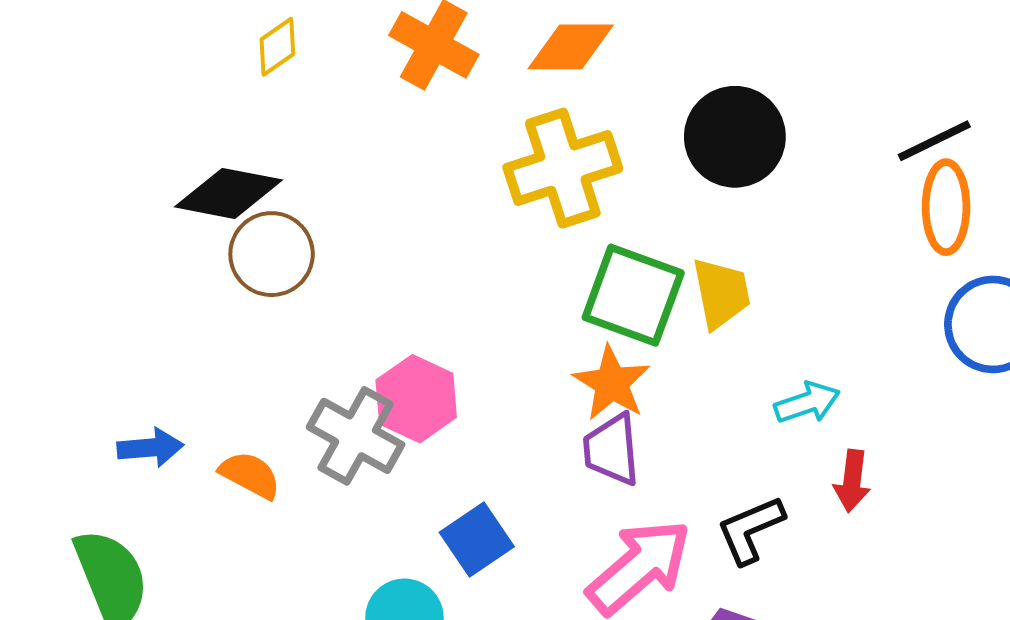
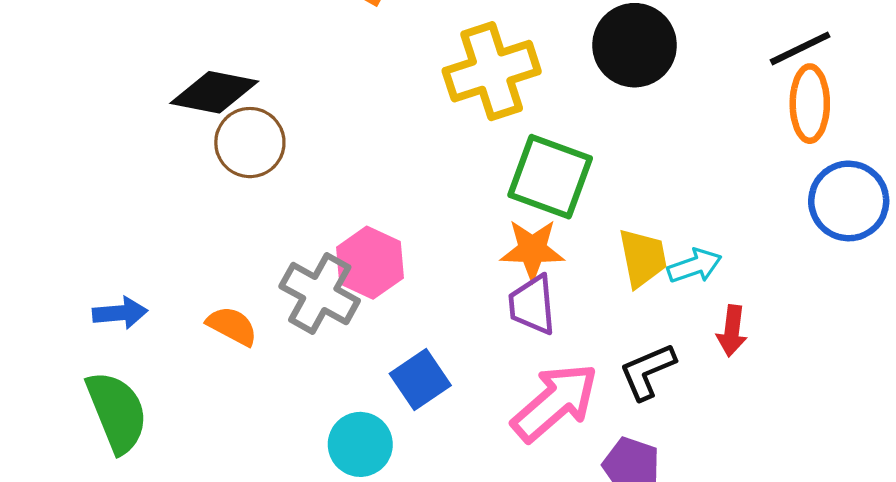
yellow trapezoid: (721, 293) -> (643, 258), moved
orange star: (612, 383) -> (532, 250), turned -30
blue arrow: (150, 448) -> (120, 313), moved

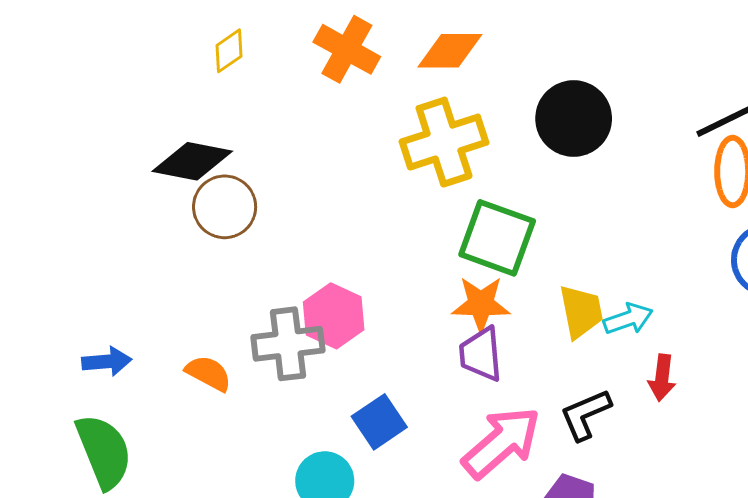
gray cross: (320, 293) -> (288, 344), turned -36

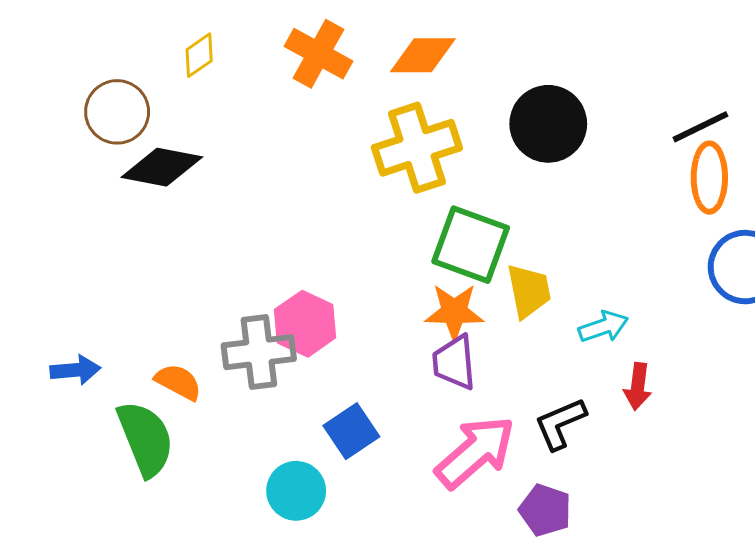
brown circle: (225, 207) -> (117, 112), moved
yellow trapezoid: (581, 311) -> (529, 291), moved
green semicircle: (104, 451) -> (145, 439), moved

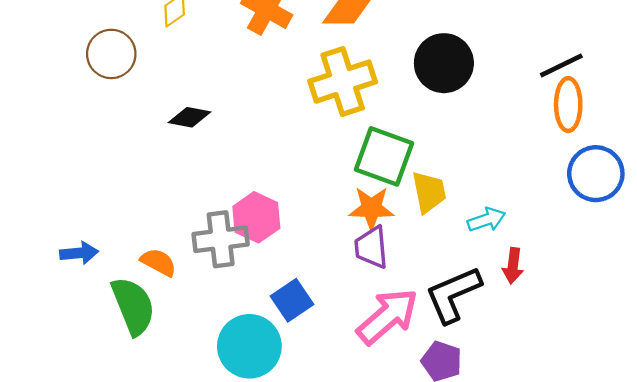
black diamond: (162, 167) -> (190, 117), moved, size x0.7
black L-shape: (560, 424) -> (453, 294), size x1.4
cyan circle: (296, 491) -> (249, 346), size x1.4

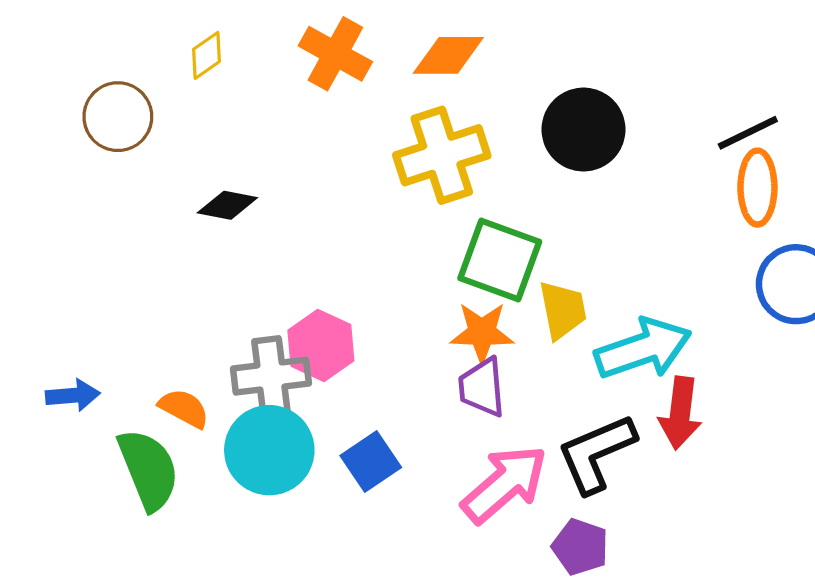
cyan arrow: (486, 220) -> (643, 349), size x1.8
red arrow: (513, 266) -> (680, 413), size x1.4
cyan circle: (249, 346) -> (269, 450), moved

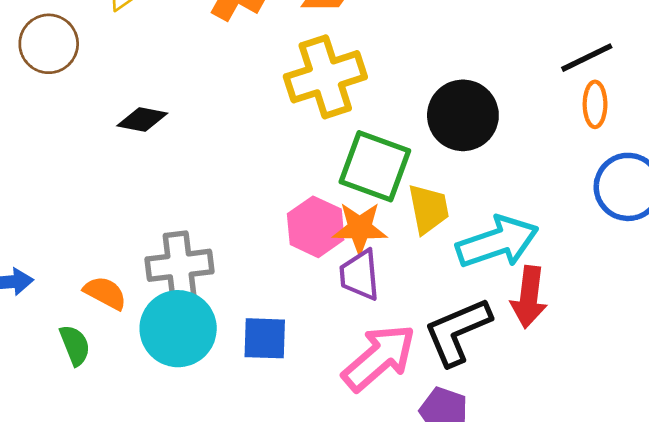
black circle: (583, 130) -> (463, 115), moved
orange ellipse: (757, 188) -> (595, 104), size x0.7
pink hexagon: (321, 345) -> (316, 227), moved
blue square: (371, 461) -> (265, 338), turned 36
green semicircle: (148, 469) -> (75, 345), size x0.6

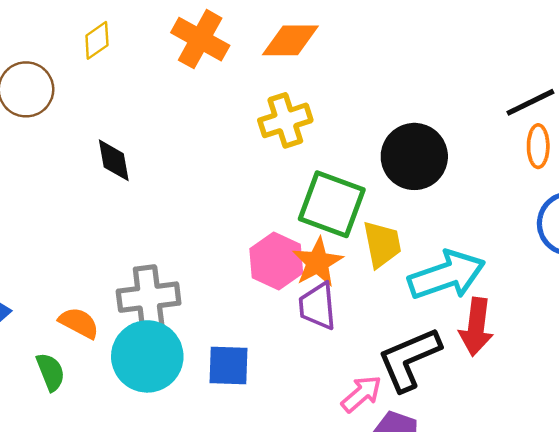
yellow cross: (325, 77) -> (285, 120), size x0.7
black diamond: (142, 119) -> (114, 160), turned 69
orange star: (360, 228) -> (318, 262), turned -30
pink arrow: (379, 358) -> (361, 394), moved, size x0.6

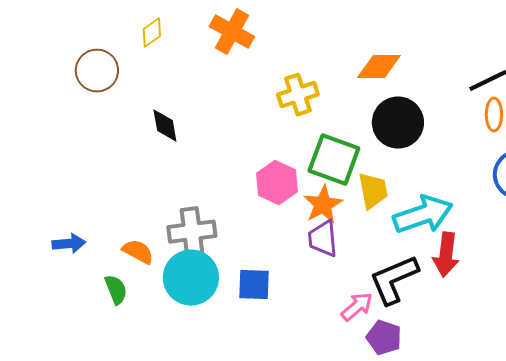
orange diamond: (290, 40) -> (379, 67), moved
pink hexagon: (276, 261) -> (277, 183), moved

